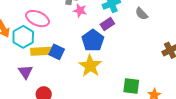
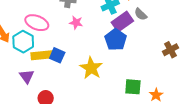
pink star: (80, 11) -> (76, 23), moved
purple rectangle: (107, 24) -> (122, 22), moved, size x1.5
blue pentagon: (93, 40) -> (116, 40), moved

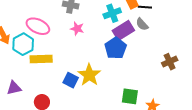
blue square: (57, 55) -> (71, 80), moved
purple triangle: (27, 76) -> (14, 88), moved, turned 49

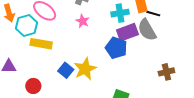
gray semicircle: (142, 24) -> (147, 30), size x1.6
blue pentagon: (116, 48) -> (116, 48), turned -30

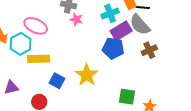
pink star: (83, 21) -> (76, 19), moved
blue square: (66, 70) -> (57, 81), moved
brown cross: (166, 72) -> (149, 50), moved

